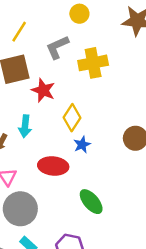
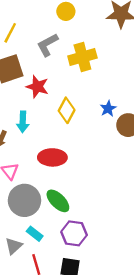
blue star: (82, 145) -> (108, 109), moved
green ellipse: (91, 202) -> (58, 201), moved

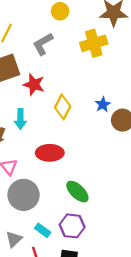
yellow cross: (82, 57) -> (94, 43), moved
green ellipse: (58, 201) -> (77, 192), moved
cyan rectangle: (35, 234) -> (43, 230), moved

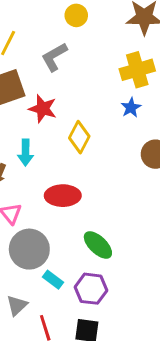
yellow cross: (94, 43) -> (137, 70), moved
blue star: (103, 104) -> (131, 108), moved
cyan rectangle: (43, 230) -> (53, 280), moved

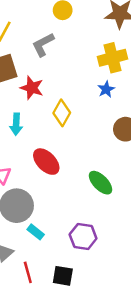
red ellipse: (63, 196) -> (46, 162), turned 44
green ellipse: (98, 245) -> (101, 183), moved
purple hexagon: (91, 289) -> (83, 236), moved

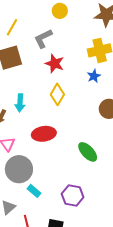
red star: (32, 88) -> (55, 64), moved
red ellipse: (46, 162) -> (44, 134), turned -55

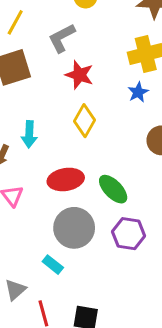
green ellipse: (88, 152) -> (113, 189), moved
gray circle: (19, 169) -> (74, 228), moved
purple hexagon: (73, 195) -> (129, 234), moved

